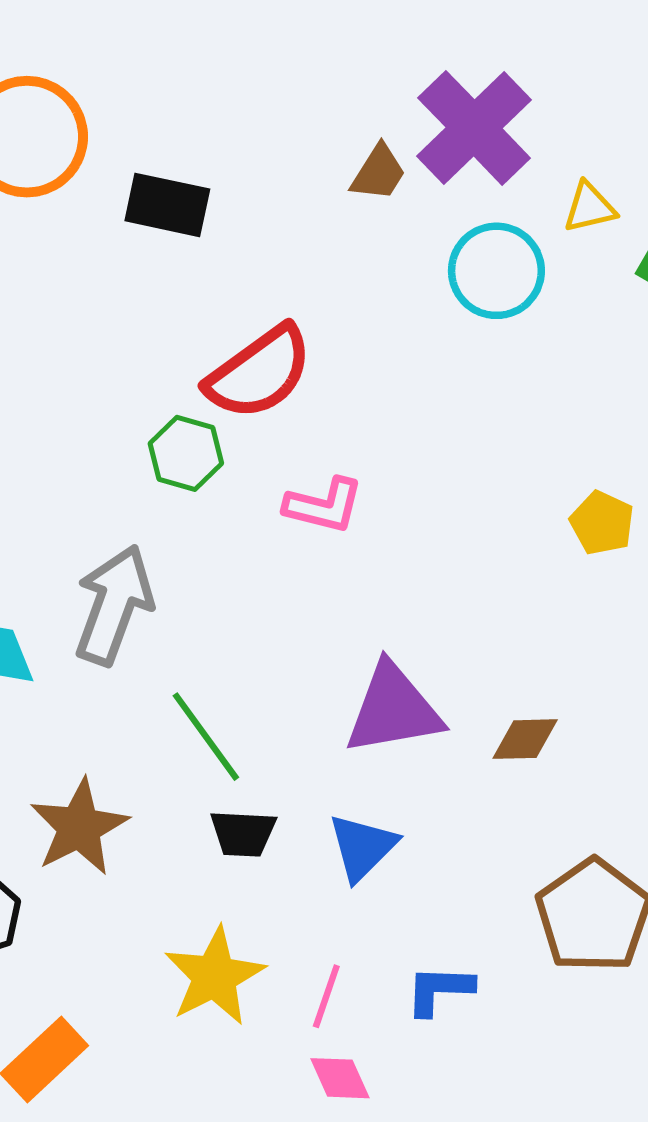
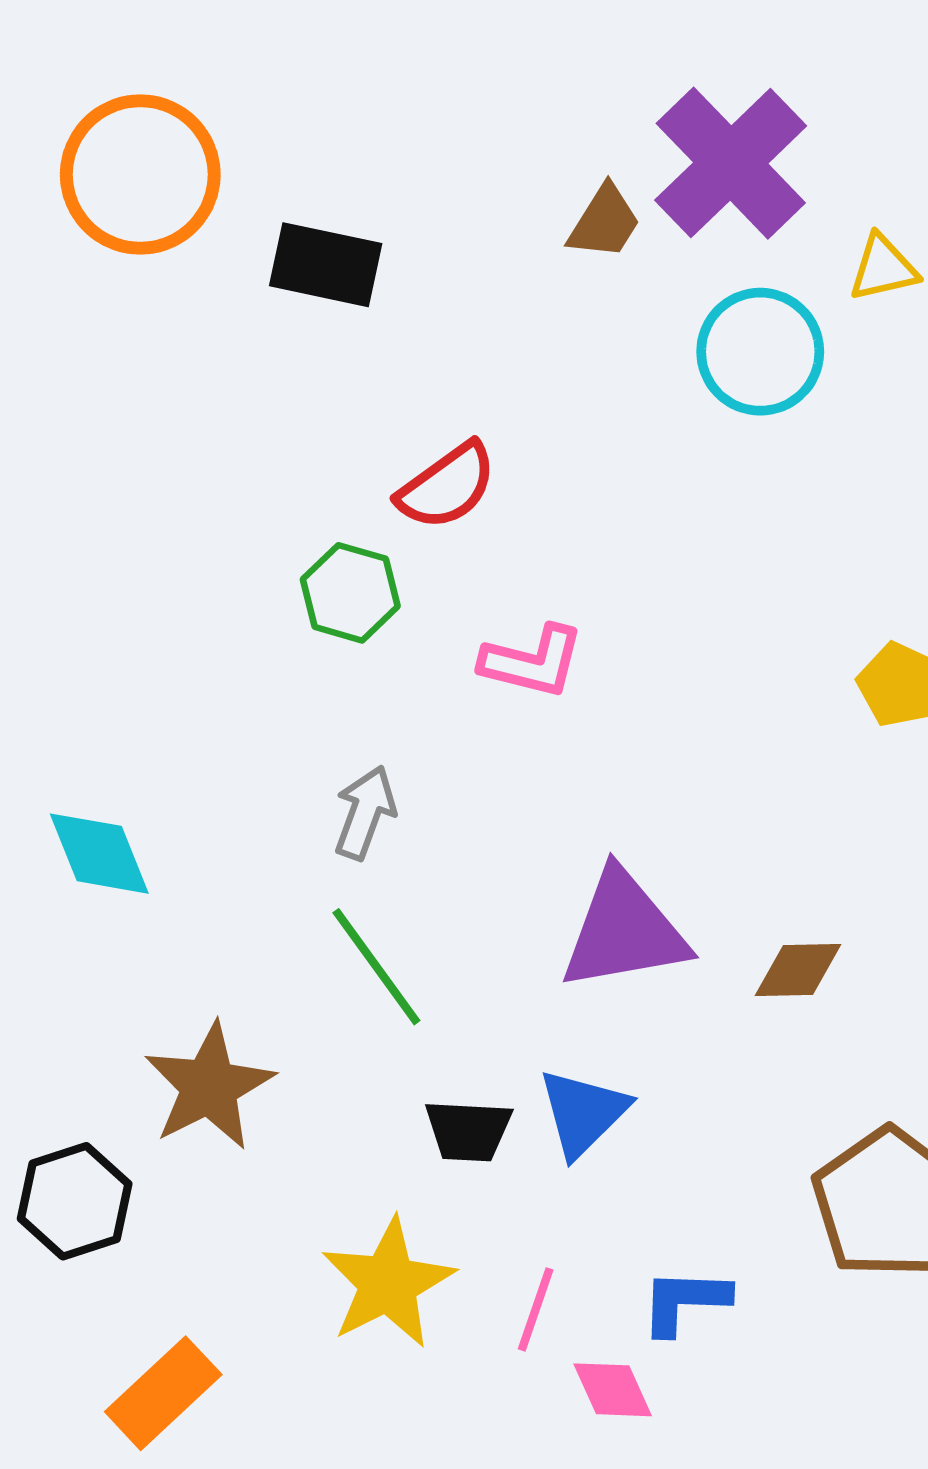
red semicircle: (259, 373) -> (447, 486), size x0.7
gray arrow: (114, 605) -> (365, 813), moved, size x0.6
black trapezoid: (243, 833) -> (468, 1131), moved
pink diamond: (340, 1078) -> (613, 1390), moved

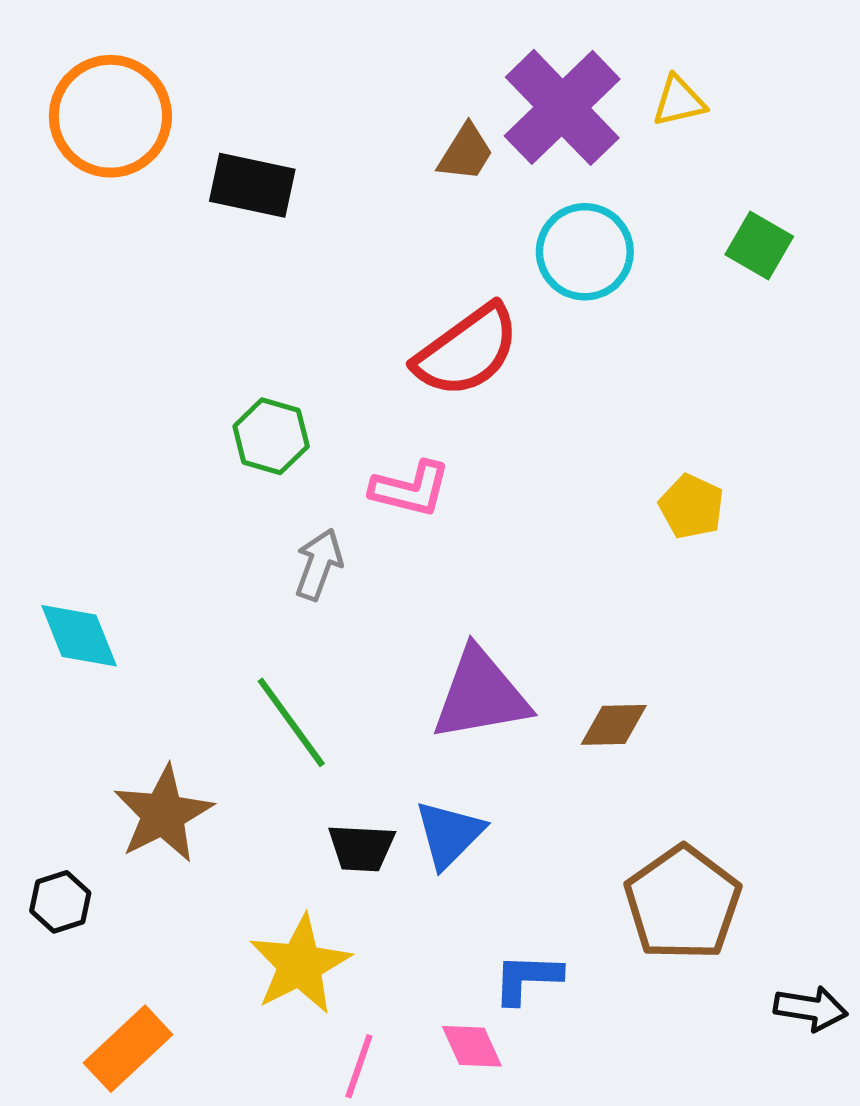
yellow triangle: (883, 268) -> (679, 101), moved
red semicircle: (447, 486) -> (467, 351), moved, size x1.4
gray arrow: (365, 813) -> (319, 564), moved
black hexagon: (75, 1201) -> (60, 902), size x0.7
pink line: (536, 1309) -> (359, 1066), moved

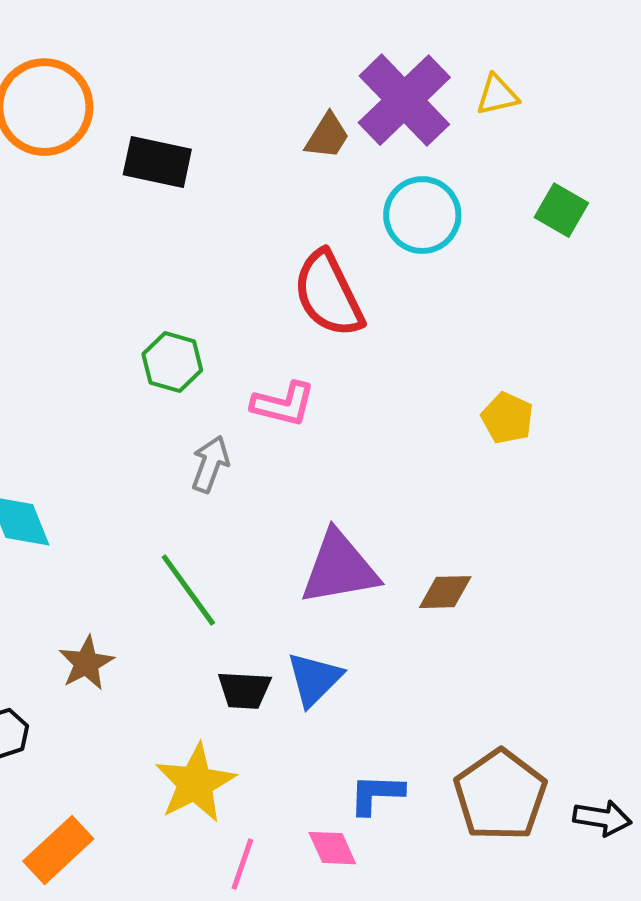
red semicircle: (467, 351) -> (328, 294), turned 100
brown star: (163, 814) -> (86, 663), size x0.7
brown pentagon: (683, 903) -> (500, 795), moved

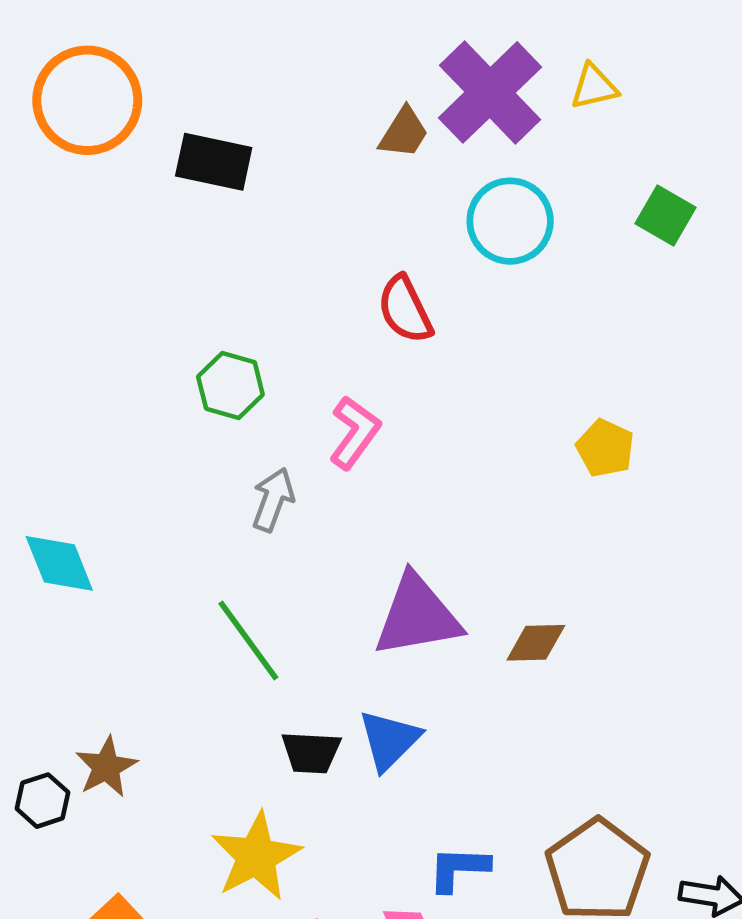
red semicircle: (328, 294) -> (405, 309), size x0.7
pink L-shape: (283, 404) -> (355, 432), turned -68
brown star: (86, 663) -> (106, 767), moved

